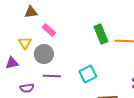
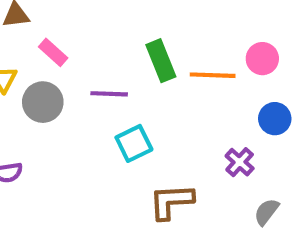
purple line: (52, 76) -> (109, 94), moved

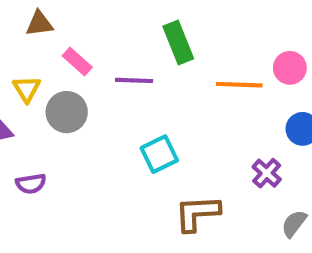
green rectangle: (161, 61) -> (178, 43), moved
purple line: (109, 94) -> (134, 80), moved

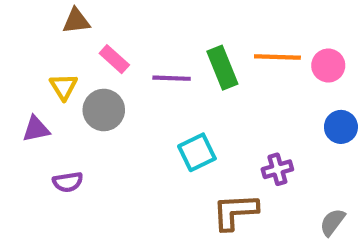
green rectangle: (178, 43) -> (222, 68), moved
orange line: (239, 85) -> (277, 57), moved
purple cross: (267, 173) -> (277, 169), moved, turned 32

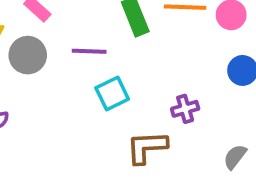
purple line: (172, 78) -> (89, 51), moved

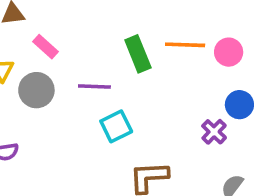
purple cross: (185, 109) -> (214, 132), moved, turned -30

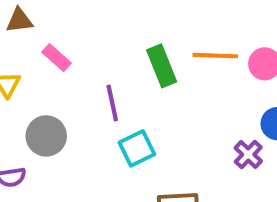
purple line: (94, 87) -> (112, 103), turned 76
gray circle: (36, 90) -> (46, 136), moved

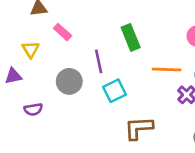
orange line: (215, 56) -> (167, 69), moved
gray circle: (46, 136) -> (69, 81), moved

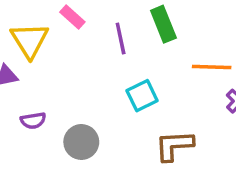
yellow triangle: (31, 49) -> (30, 40), size x1.6
purple line: (99, 61) -> (121, 38), moved
gray circle: (69, 81) -> (81, 142), moved

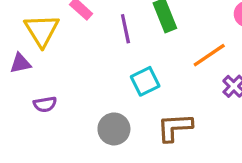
orange line: (212, 67) -> (209, 55), turned -36
gray circle: (81, 142) -> (114, 129), moved

